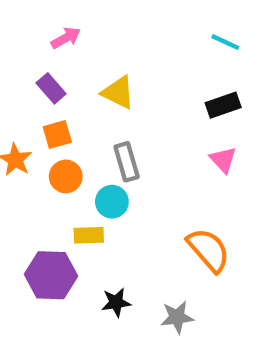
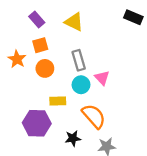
black rectangle: (223, 105) -> (133, 17), moved, turned 42
pink triangle: (223, 160) -> (102, 78), moved
cyan circle: (112, 202) -> (81, 85), moved
orange semicircle: (208, 250) -> (94, 116), moved

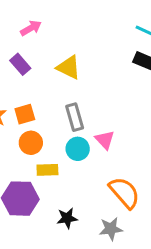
orange square: (40, 45) -> (25, 114), moved
orange circle: (45, 68) -> (31, 143), moved
orange semicircle: (94, 116) -> (124, 193), moved

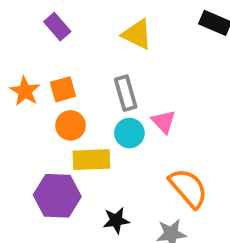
yellow triangle: (69, 67) -> (137, 34), moved
yellow rectangle: (47, 170) -> (91, 160), size x1.4

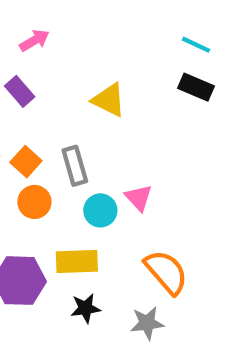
orange square: (63, 89) -> (26, 162), turned -32
gray rectangle: (126, 93) -> (75, 166), moved
yellow rectangle: (91, 160) -> (77, 261), moved

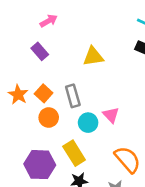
yellow triangle: (109, 100) -> (93, 56), turned -35
yellow rectangle: (77, 261) -> (74, 153), turned 60

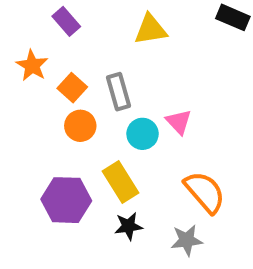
orange star: (18, 95) -> (32, 66), moved

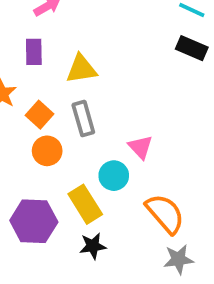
purple rectangle: (66, 21) -> (34, 52), turned 40
yellow triangle: (151, 29) -> (81, 69), moved
cyan circle: (143, 134) -> (114, 176), moved
gray star: (187, 240) -> (178, 259), moved

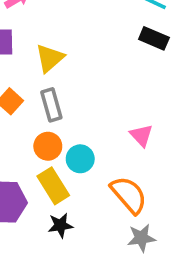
yellow triangle: (81, 69) -> (50, 58), turned -32
pink triangle: (140, 147) -> (141, 135), moved
orange circle: (47, 151) -> (48, 146), moved

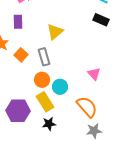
yellow triangle: (50, 58) -> (55, 32), moved

